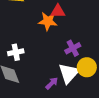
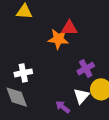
white triangle: (69, 73) -> (81, 96), size x0.7
purple arrow: (52, 83) -> (63, 107), turned -96

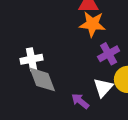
orange star: (58, 39) -> (92, 24), moved
gray diamond: (17, 97) -> (42, 79), moved

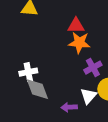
purple arrow: (80, 101) -> (69, 107), turned -42

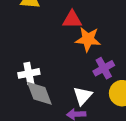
red triangle: (76, 26) -> (72, 20), moved
white triangle: (88, 96) -> (83, 96), moved

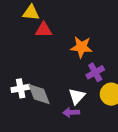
red triangle: (72, 20) -> (44, 30), moved
white cross: (29, 73) -> (21, 88), moved

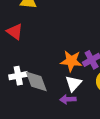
red triangle: (44, 30) -> (15, 32), moved, turned 36
orange star: (81, 47) -> (71, 61), moved

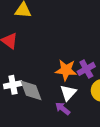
purple arrow: (68, 99) -> (63, 108), turned 42

